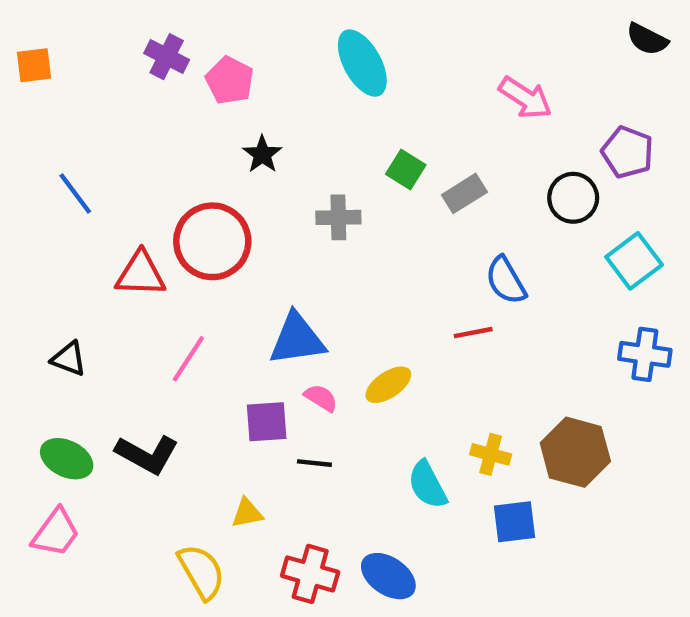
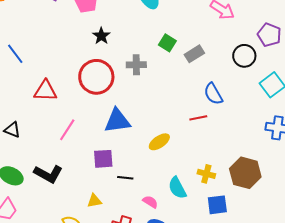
red circle: (212, 241) -> (96, 77), moved
pink semicircle: (321, 398) -> (150, 202), moved

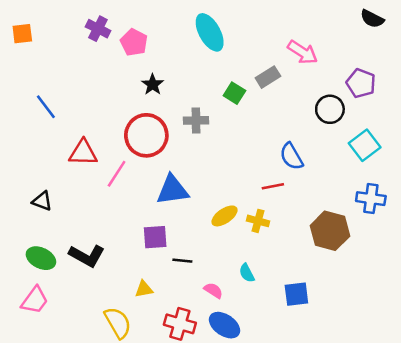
gray rectangle: (194, 54) -> (268, 77), moved
pink line: (67, 130) -> (117, 174), moved
brown hexagon: (245, 173) -> (330, 231), moved
yellow cross: (206, 174) -> (258, 221), moved
cyan semicircle: (177, 188) -> (247, 273), size x0.7

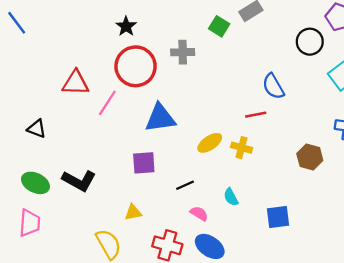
black star: (153, 84) -> (126, 26), moved
blue line: (46, 107) -> (17, 23), moved
brown hexagon: (330, 231) -> (310, 157), size x0.7
black line: (182, 261) -> (185, 185), moved, turned -30
pink trapezoid: (35, 300) -> (30, 223), turned -32

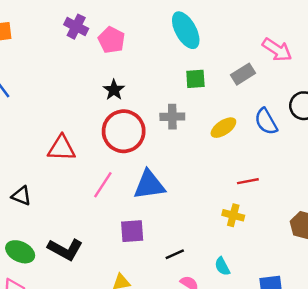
green square: (219, 26) -> (195, 79), moved, turned -36
blue semicircle: (273, 86) -> (266, 122), moved
pink line: (107, 103) -> (103, 185), moved
yellow ellipse: (210, 143) -> (223, 128), moved

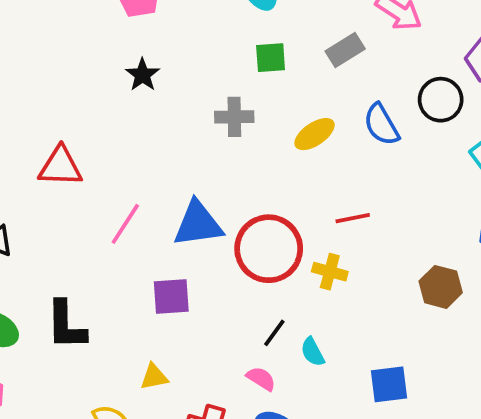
red circle: (124, 131) -> (269, 249), moved
black L-shape: (65, 249) -> (66, 325), turned 60
black line: (175, 254) -> (274, 333), moved, turned -30

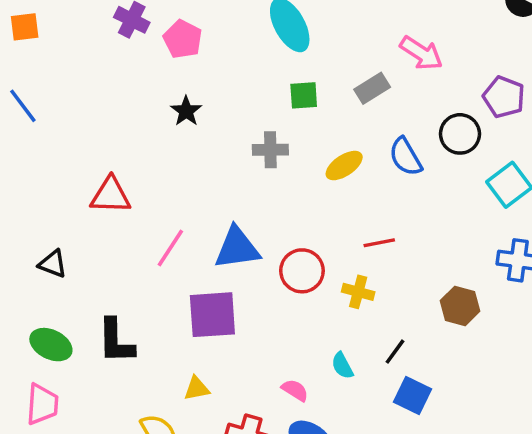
red circle: (269, 249) -> (302, 271), size x0.7
purple square: (171, 296) -> (212, 315), size x1.4
black line: (274, 333) -> (395, 352), moved
blue square: (389, 384) -> (413, 395), turned 33

